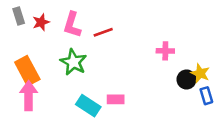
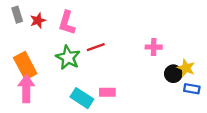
red line: (103, 32) -> (96, 47), moved
blue rectangle: (206, 96) -> (192, 89), turned -63

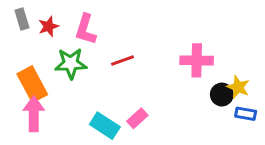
pink cross: (154, 47) -> (197, 60), size x1.5
green star: (68, 58) -> (71, 63), moved, turned -30
pink rectangle: (107, 92) -> (137, 118), turned -42

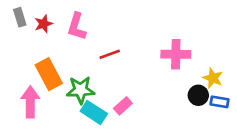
green star: (71, 63) -> (81, 90), moved
orange rectangle: (32, 84) -> (49, 74), moved
black circle: (222, 95) -> (198, 95), moved

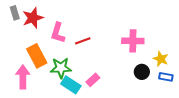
red star: (44, 24) -> (33, 18), size x1.5
pink L-shape: (77, 26) -> (58, 33), moved
black circle: (198, 95) -> (142, 72), moved

